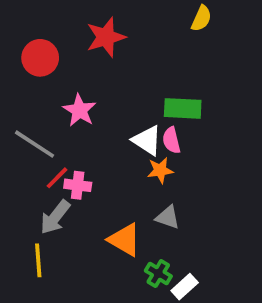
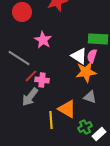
pink semicircle: (171, 140) -> (92, 56), turned 32
orange star: (160, 170) -> (86, 72), size x1.5
yellow line: (38, 260) -> (51, 120), moved
green cross: (158, 273) -> (85, 127), turned 32

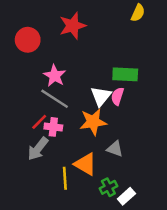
white triangle: (79, 56) -> (101, 96), turned 36
gray line: (19, 58) -> (55, 99), moved
orange star: (86, 72) -> (93, 122), moved

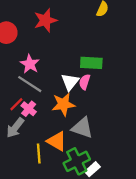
pink cross: (53, 127) -> (29, 109), turned 32
gray triangle: (115, 149) -> (82, 128), size x1.5
green cross: (108, 187) -> (77, 161), size x1.6

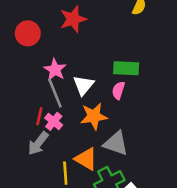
white triangle: (70, 82) -> (83, 85), moved
gray line: (30, 84) -> (55, 93), turned 35
red line: (16, 104) -> (39, 116), turned -32

